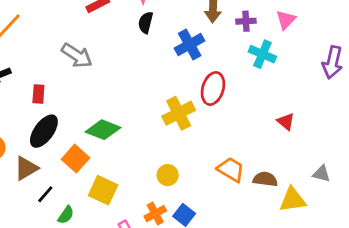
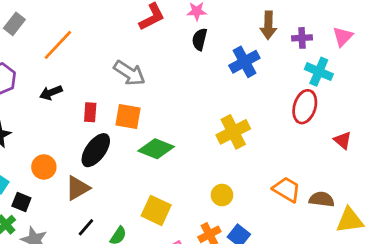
red ellipse: (213, 88) -> (305, 107), moved
orange square: (76, 159) -> (128, 116), moved, turned -32
black line: (45, 194) -> (86, 227), moved

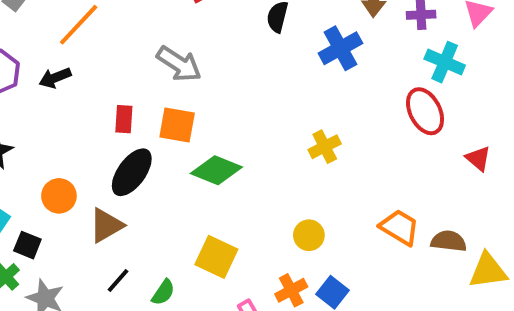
black arrow: (51, 93) -> (55, 78), moved
red ellipse: (305, 107) -> (425, 111), turned -44
yellow cross: (233, 132) -> (325, 147), size x0.7

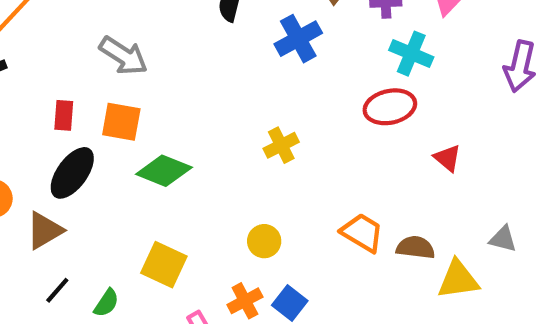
red ellipse: (425, 111) -> (390, 107), turned -75

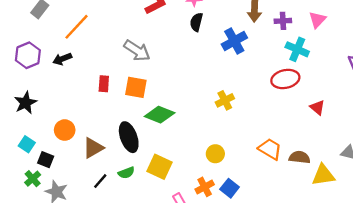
black ellipse: (72, 173) -> (129, 137), moved, turned -56
green semicircle: (106, 303) -> (126, 173), moved, turned 35

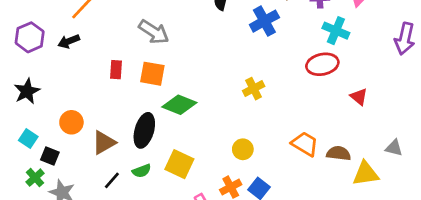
black ellipse: (129, 137) -> (144, 130), turned 36

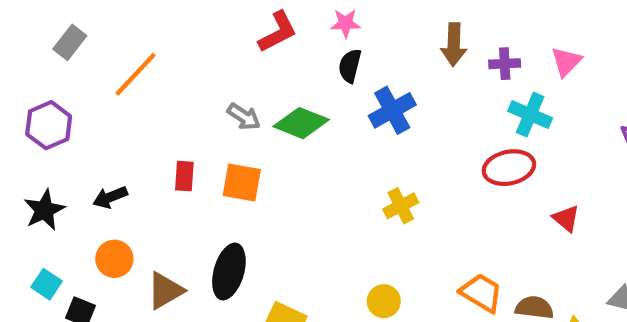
blue cross: (264, 21) -> (392, 110), moved
gray arrow: (154, 32) -> (244, 117), size x0.7
black arrow: (69, 41) -> (110, 197), moved
green diamond: (179, 105) -> (301, 123), moved

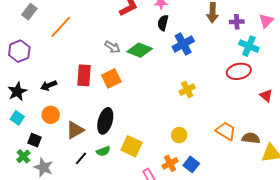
red rectangle: (184, 176) -> (84, 75), size x1.5
orange square: (242, 182) -> (111, 78), turned -36
cyan square: (47, 284) -> (17, 118), moved

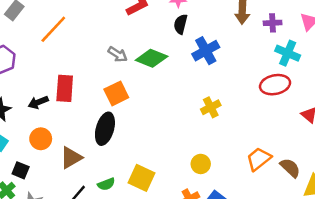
red rectangle: (84, 75) -> (65, 88), moved
black ellipse: (105, 121) -> (105, 129), moved
orange trapezoid: (226, 131) -> (259, 159), turned -70
brown semicircle: (251, 138) -> (290, 168), turned 36

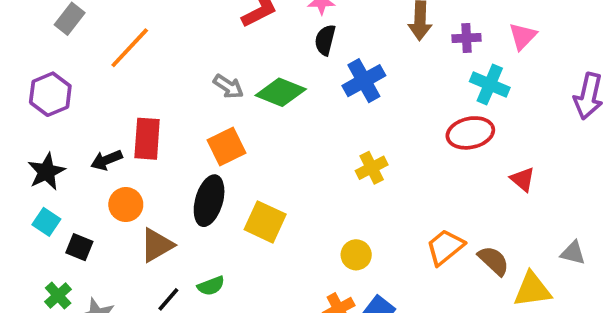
orange circle: (41, 139) -> (126, 205), moved
black square: (21, 170) -> (79, 247), moved
yellow square: (141, 178) -> (265, 222), moved

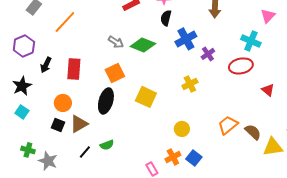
purple cross: (466, 38) -> (208, 54), moved, turned -32
black arrow: (106, 160) -> (46, 65), moved, turned -42
yellow square: (265, 222) -> (146, 97), moved
black square: (79, 247) -> (58, 125), moved
green cross: (58, 295) -> (28, 150), turned -32

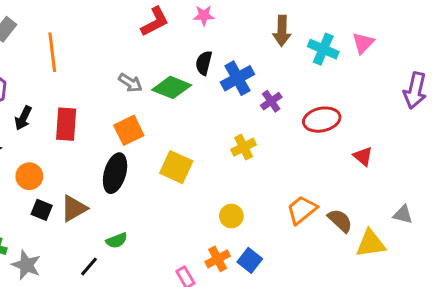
black semicircle: (166, 18) -> (204, 63), moved
orange line: (65, 22) -> (52, 52), turned -50
cyan cross: (251, 41) -> (323, 49), moved
orange circle: (63, 103) -> (29, 176), moved
black line: (85, 152) -> (89, 267), moved

